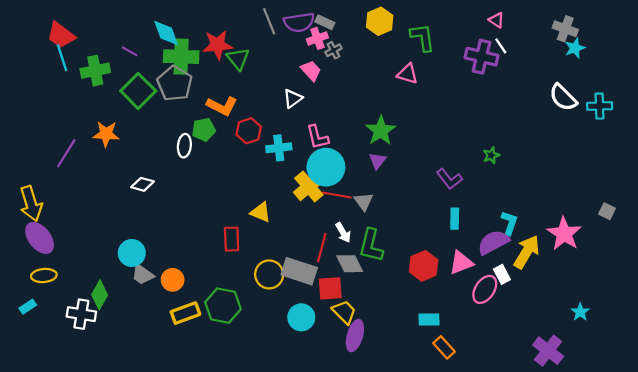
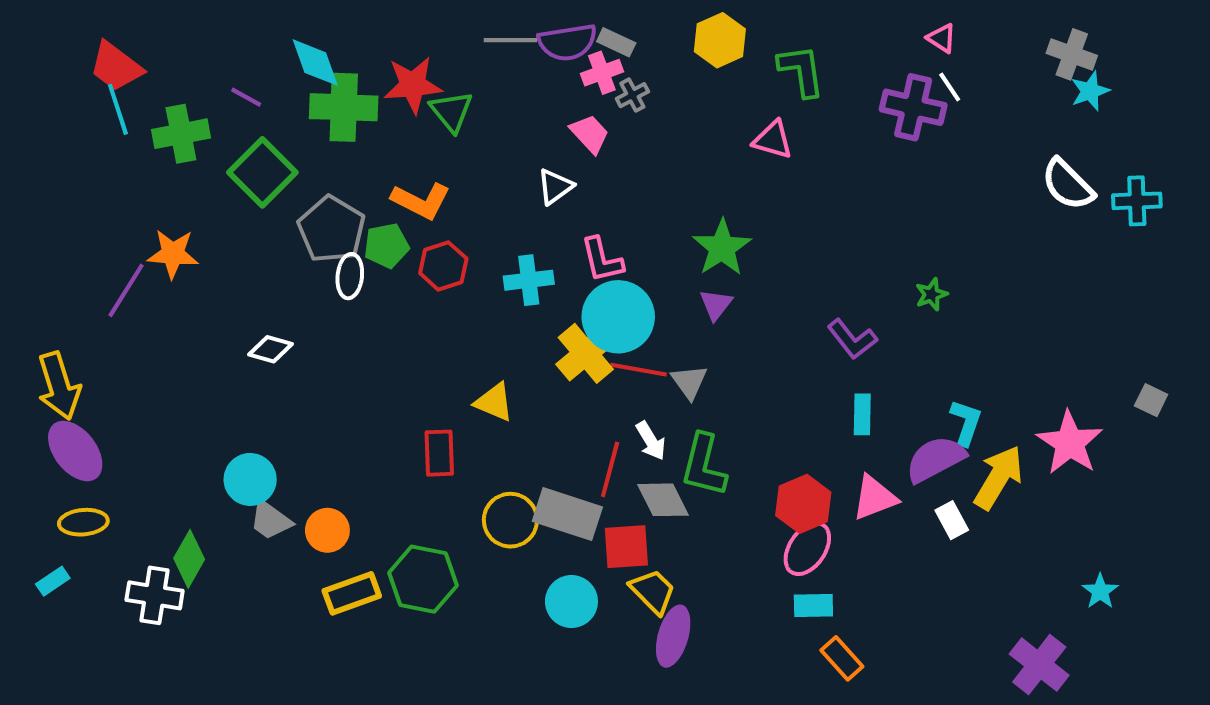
gray line: (269, 21) -> (510, 40), turned -68
gray pentagon: (175, 83) -> (331, 229), moved
red hexagon: (249, 131) -> (443, 266), moved
orange star: (106, 134) -> (173, 254), moved
pink ellipse: (485, 289) -> (807, 549), moved

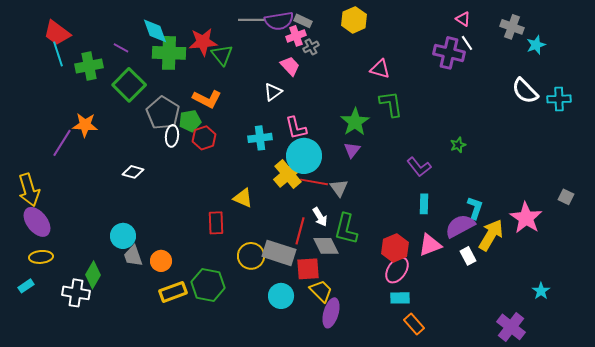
gray cross: (1072, 54) -> (512, 27), moved
green L-shape: (801, 71) -> (391, 104), moved
red hexagon: (443, 266) -> (204, 138), moved
gray trapezoid: (270, 520) -> (133, 256), turned 35

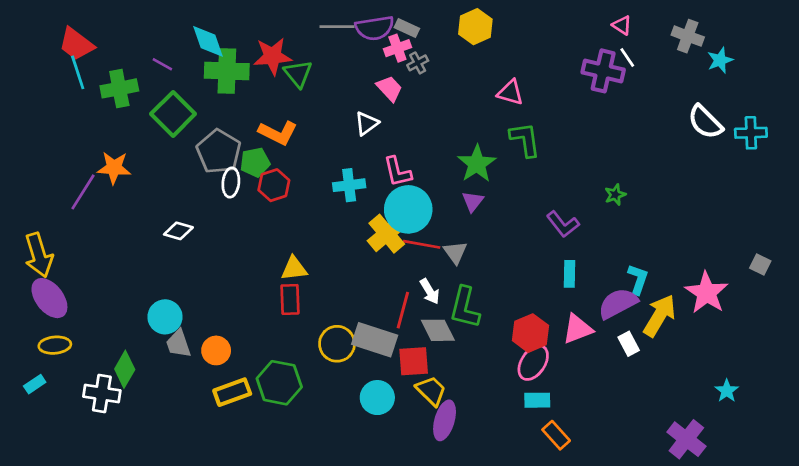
yellow triangle: (243, 198) -> (294, 269), moved, turned -30

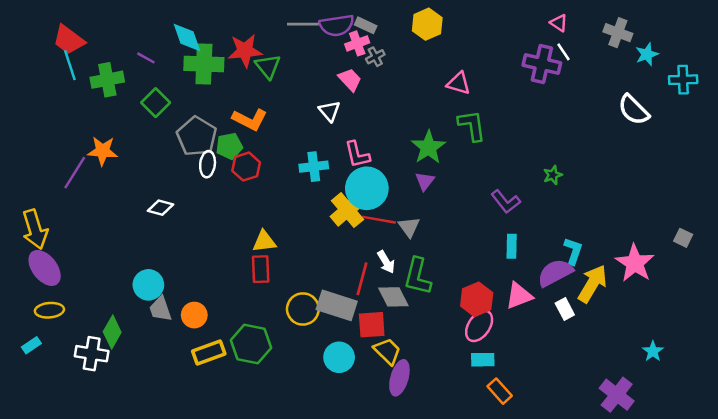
green square: (173, 114) -> (156, 103), size x0.7
white triangle: (367, 123) -> (329, 111), turned -35
cyan cross: (751, 133) -> (683, 80), moved

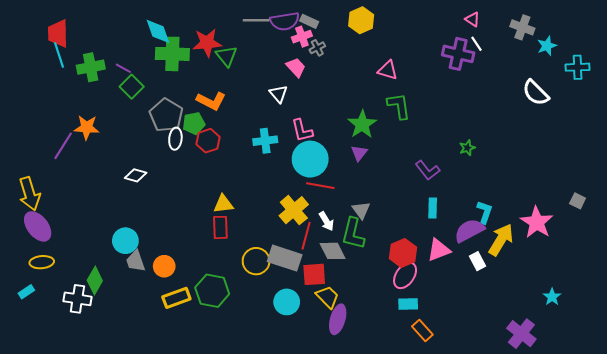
red trapezoid: (69, 40) -> (58, 34), turned 52
purple line: (146, 58) -> (123, 68), moved
yellow cross: (348, 210) -> (294, 210), moved
gray triangle: (409, 227) -> (361, 210), moved

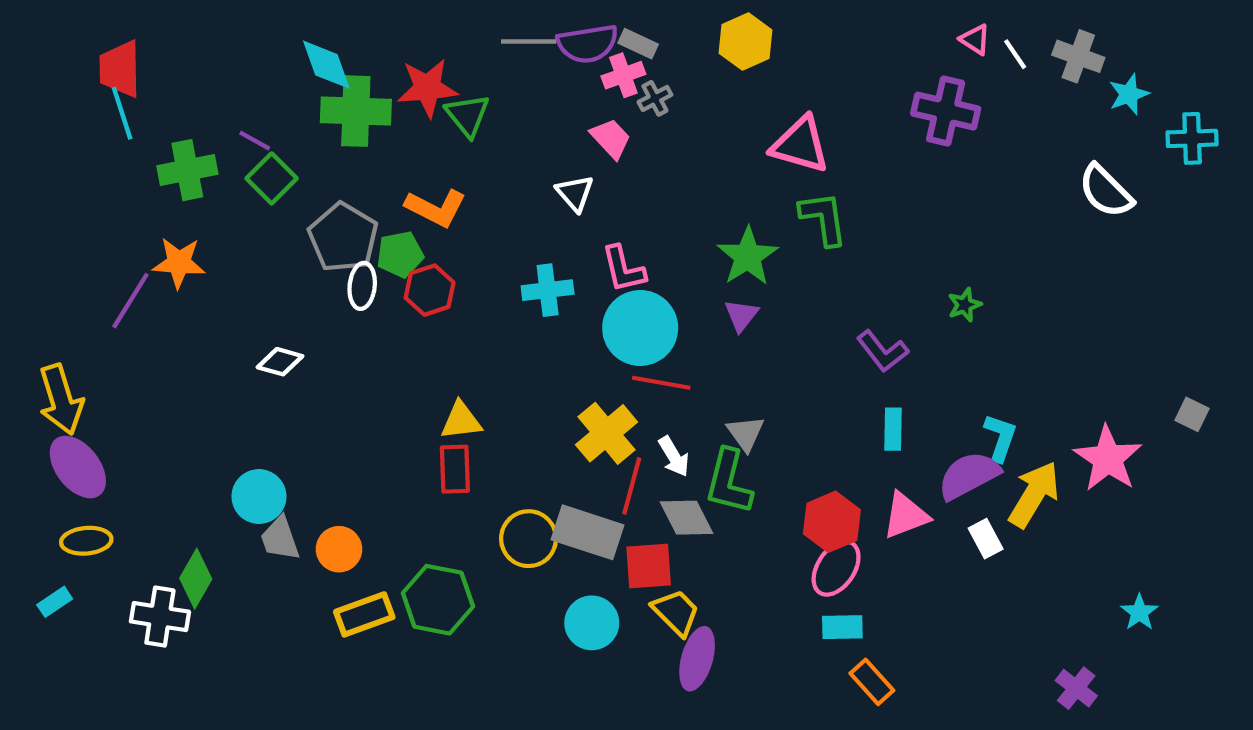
white line: (476, 44) -> (1015, 54), moved
green cross: (91, 67) -> (187, 170), moved
pink triangle: (388, 70) -> (800, 145), size x1.4
purple cross: (521, 334) -> (1076, 688), size x0.7

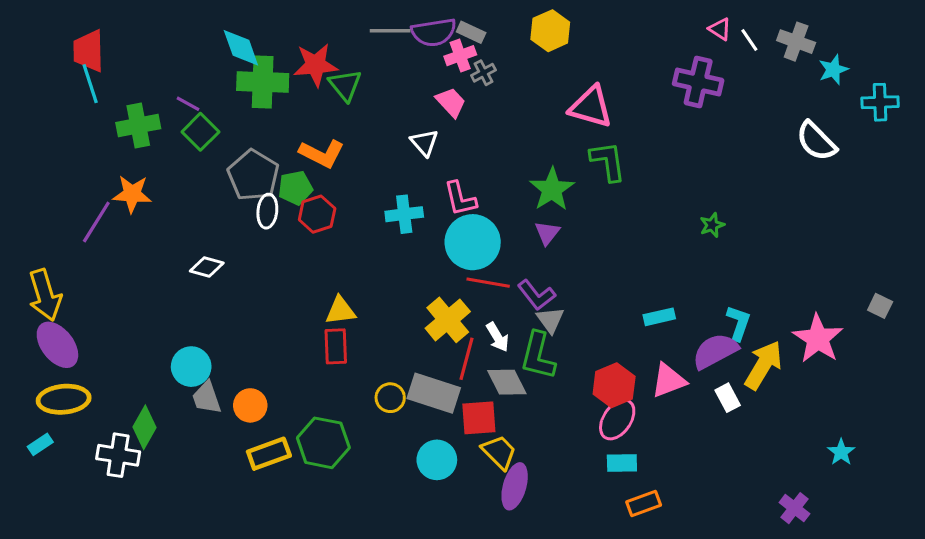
purple L-shape: (882, 351) -> (536, 295), moved
cyan rectangle: (893, 429) -> (659, 317), turned 76
yellow circle: (529, 539) -> (390, 398), size x0.7
yellow ellipse: (86, 541) -> (64, 399), size x1.4
orange rectangle: (872, 682) -> (644, 503), turned -68

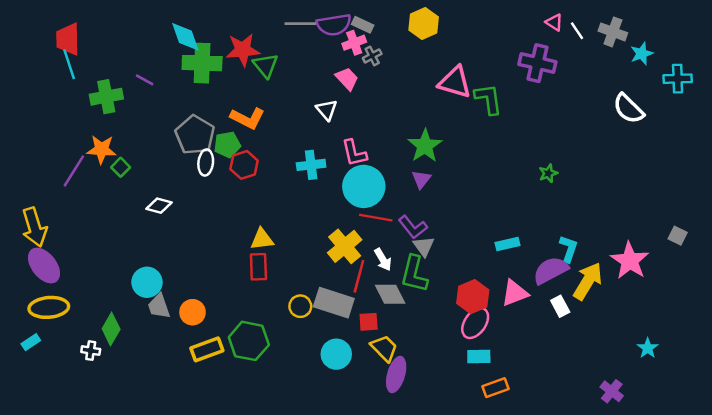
green square: (200, 132) -> (121, 167), moved, size x0.7
green L-shape: (608, 161) -> (488, 99), moved
red square: (479, 418) -> (369, 322), size x0.7
white cross: (118, 455) -> (91, 351), size x0.6

